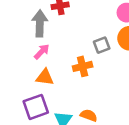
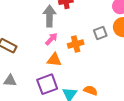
orange cross: (83, 66) -> (76, 44), moved

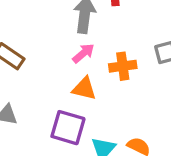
purple square: (47, 84) -> (68, 128), turned 30

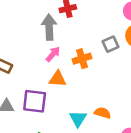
purple square: (68, 128) -> (35, 101), moved

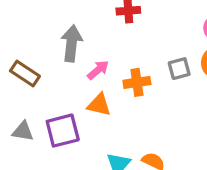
gray arrow: (49, 27) -> (72, 43), moved
purple square: (35, 101) -> (63, 131), turned -30

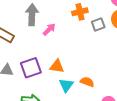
orange cross: (137, 82) -> (80, 12), moved
orange triangle: (99, 105) -> (57, 66), moved

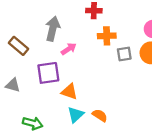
purple square: (31, 68) -> (48, 73), moved

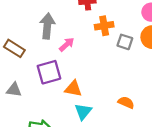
gray square: (124, 54) -> (125, 42), turned 35
orange semicircle: (100, 115) -> (126, 102), moved

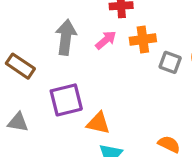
pink arrow: (67, 44) -> (106, 40), moved

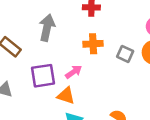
pink arrow: (106, 40) -> (74, 72), moved
orange cross: (143, 40) -> (93, 44), moved

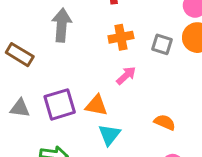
pink arrow: (74, 72) -> (126, 76), moved
purple square: (43, 76) -> (60, 104), moved

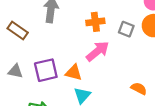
pink arrow: (126, 76) -> (98, 51), size x1.5
orange semicircle: (165, 122) -> (139, 89), moved

